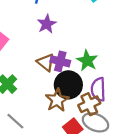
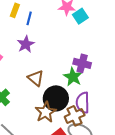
purple star: (47, 24) -> (26, 44), moved
purple cross: (60, 61) -> (82, 63), moved

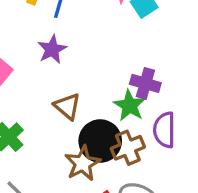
purple semicircle: (83, 103) -> (164, 130), moved
brown cross: (75, 116) -> (128, 148), moved

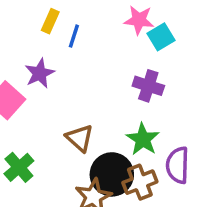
purple star: (52, 49) -> (40, 73), moved
purple cross: (145, 83) -> (148, 86), moved

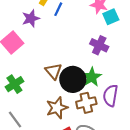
purple star: (40, 73) -> (31, 18), moved
black circle: (112, 174) -> (73, 79), moved

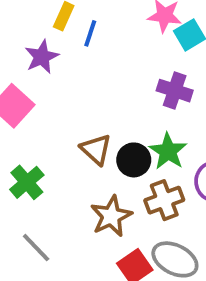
black circle: (73, 79) -> (134, 160), size x0.7

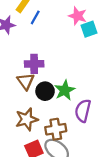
purple cross: (175, 91) -> (34, 64), moved, turned -30
brown cross: (164, 200) -> (56, 129), moved

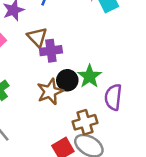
brown triangle: (26, 81) -> (37, 37), moved
brown star: (27, 119) -> (50, 92), moved

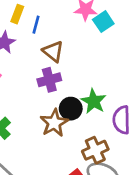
brown triangle: (37, 37) -> (53, 51), moved

